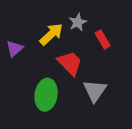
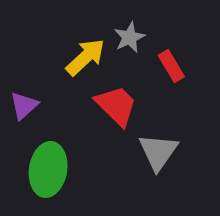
purple triangle: (14, 49) -> (24, 106), moved
green ellipse: (46, 95) -> (48, 169), moved

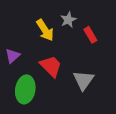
yellow arrow: (85, 57) -> (45, 30), turned 100
red trapezoid: (116, 106) -> (51, 66), moved

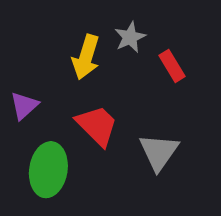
yellow arrow: (45, 30) -> (86, 57), turned 50

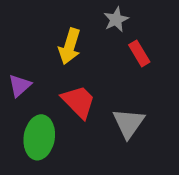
gray star: (130, 37) -> (116, 20), moved

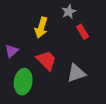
gray triangle: (129, 123) -> (76, 73), turned 36

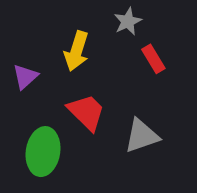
purple triangle: (11, 51) -> (25, 77), moved

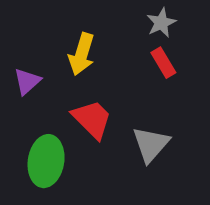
gray star: (128, 21) -> (161, 23), moved
gray triangle: (142, 136) -> (151, 144), turned -30

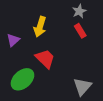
gray triangle: (151, 144) -> (82, 87), moved
green ellipse: (46, 161) -> (22, 79), turned 40

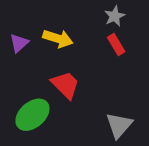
yellow arrow: (40, 27) -> (58, 39), turned -90
purple triangle: (13, 40) -> (19, 43), moved

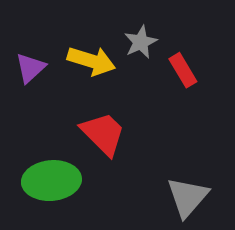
gray star: (115, 16) -> (141, 42), moved
green ellipse: (32, 115) -> (51, 181), turned 36

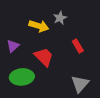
purple triangle: (30, 68) -> (13, 46), moved
red rectangle: (183, 70) -> (78, 46), moved

